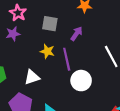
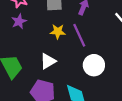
white circle: (81, 81) -> (94, 65), moved

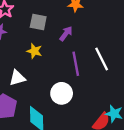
purple line: (79, 35) -> (76, 64), moved

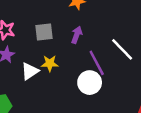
white triangle: (17, 78) -> (30, 71), moved
white circle: (62, 93) -> (90, 83), moved

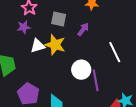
yellow star: (50, 63) -> (55, 45), size x1.5
purple line: (97, 63) -> (96, 80), moved

